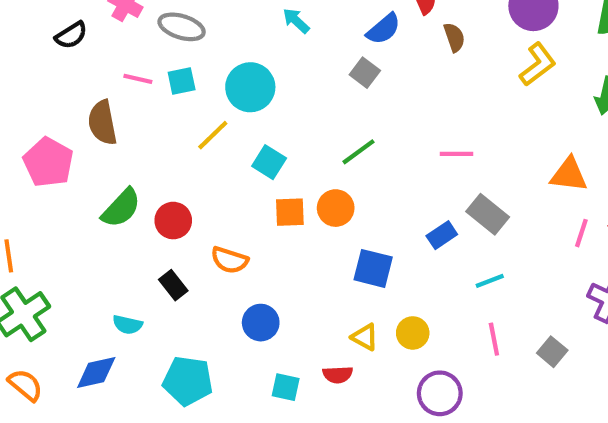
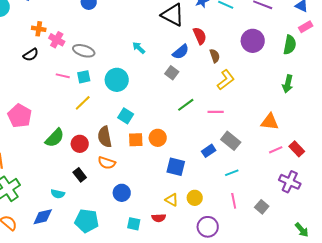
yellow L-shape: (538, 64) -> (226, 80), moved
brown semicircle: (102, 123) -> (105, 137), moved
yellow line: (213, 135) -> (83, 103), moved
green line: (359, 152) -> (186, 105), moved
pink line: (581, 233) -> (276, 150), turned 48

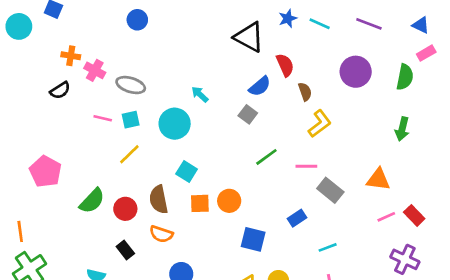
cyan arrow: (139, 48) -> (200, 94), moved
gray rectangle: (231, 141) -> (330, 190), moved

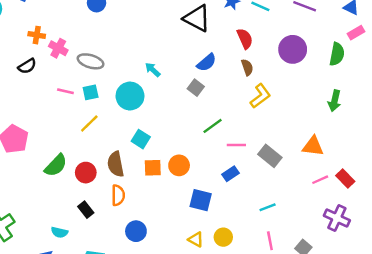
red semicircle: (285, 65) -> (245, 39), moved
pink line: (306, 166) -> (236, 145), moved
blue rectangle: (297, 218) -> (230, 174), moved
orange semicircle: (161, 234) -> (118, 195), turned -108

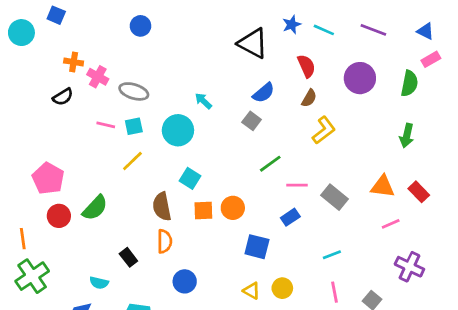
brown semicircle: (247, 67) -> (309, 98), turned 49
red circle: (86, 173) -> (59, 216), moved
red rectangle: (345, 179) -> (419, 192), moved

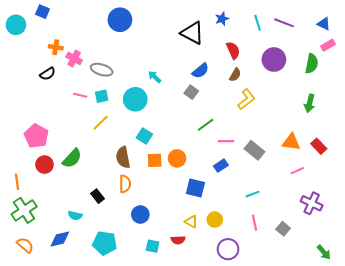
blue circle: (140, 26) -> (120, 20), moved, size x1.5
cyan line: (324, 30) -> (258, 23), moved, turned 49

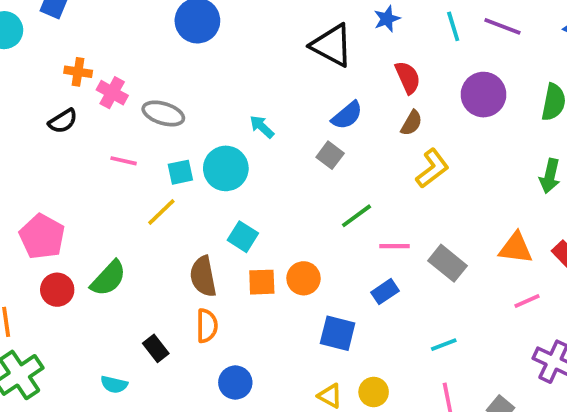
cyan square: (102, 96) -> (180, 172), moved

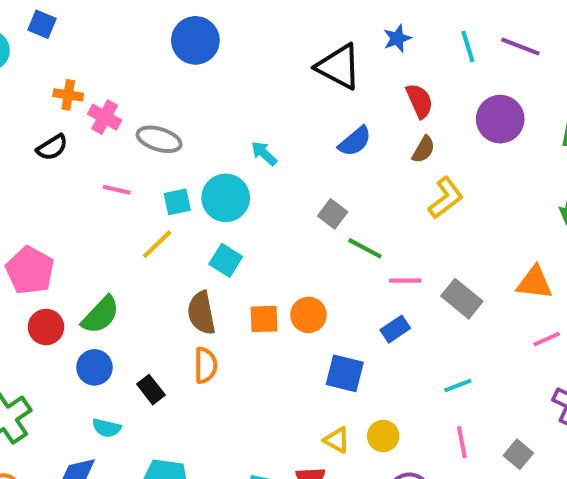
gray square: (330, 155) -> (333, 214), moved
green line: (357, 216) -> (365, 248), turned 64
cyan square: (243, 237) -> (226, 260), moved
blue circle: (235, 383) -> (94, 367), moved

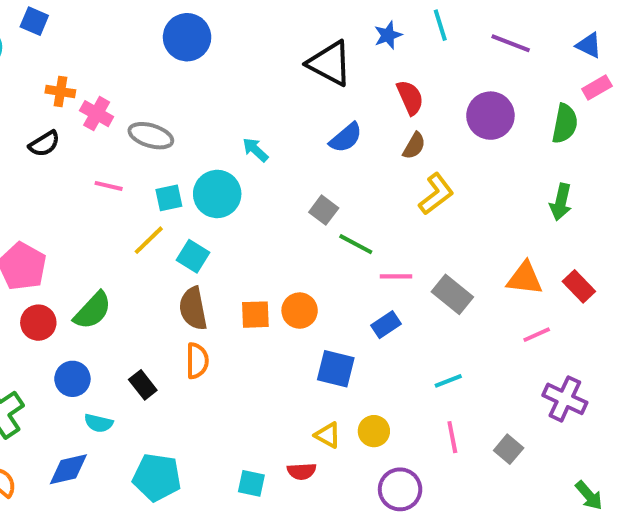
cyan line: (468, 46) -> (440, 25), moved
cyan square: (226, 260) -> (193, 256), moved
blue circle: (94, 367) -> (72, 379), moved

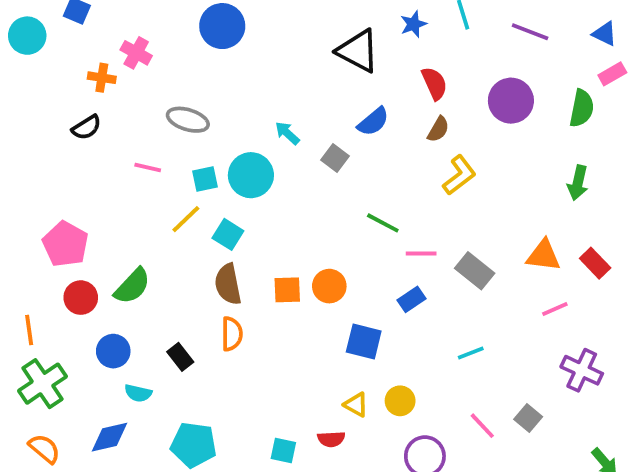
pink cross: (97, 114) -> (136, 53), moved
gray square: (324, 210) -> (335, 158), moved
pink line: (452, 437) -> (482, 426), moved, turned -32

